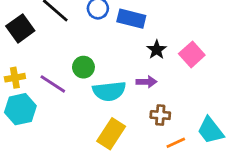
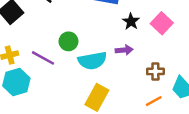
brown cross: (160, 115) -> (155, 71), moved

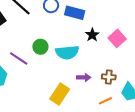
purple arrow: (124, 50) -> (84, 77), moved
cyan semicircle: (92, 61) -> (67, 52), moved

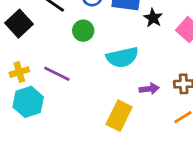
black star: (92, 35) -> (153, 18), moved
green circle: (40, 47) -> (83, 31), moved

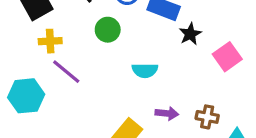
cyan semicircle: (122, 57) -> (145, 70), size x0.7
yellow cross: (19, 72) -> (50, 41), moved

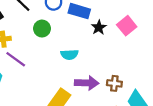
pink square: (227, 57) -> (127, 26), moved
purple arrow: (167, 113) -> (87, 83), size x1.5

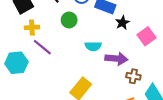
pink square: (127, 26) -> (147, 36), moved
purple arrow: (87, 83) -> (116, 59), moved

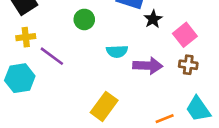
yellow cross: (32, 27) -> (26, 37), moved
brown cross: (133, 76) -> (188, 65), moved

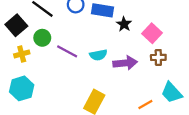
green circle: (84, 19) -> (42, 38), moved
purple line: (52, 56) -> (67, 51), moved

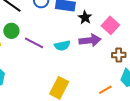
brown cross: (158, 57) -> (119, 55), moved
purple arrow: (125, 63) -> (90, 40), moved

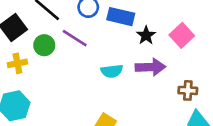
pink square: (110, 25) -> (182, 35), moved
purple line: (34, 43) -> (75, 38), moved

